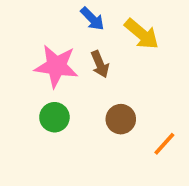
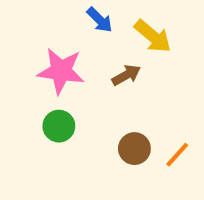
brown arrow: (100, 64) -> (126, 75), moved, turned -96
brown circle: (121, 119) -> (134, 149), moved

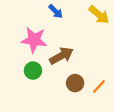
yellow arrow: (153, 36) -> (99, 15), moved
brown arrow: (126, 75) -> (61, 56), moved, size x1.5

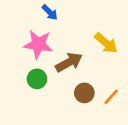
blue arrow: (56, 11) -> (50, 12), moved
yellow arrow: (99, 15) -> (106, 43), moved

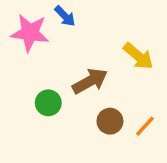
pink star: (38, 44) -> (30, 33), moved

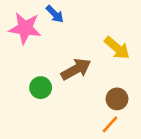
brown circle: (110, 121) -> (117, 99), moved
orange line: (145, 126) -> (110, 124), moved

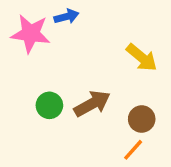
blue arrow: (55, 14) -> (66, 17), turned -60
brown arrow: (76, 69) -> (92, 104), moved

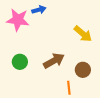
green circle: (49, 105) -> (20, 62), moved
orange line: (133, 150) -> (69, 88), moved, turned -48

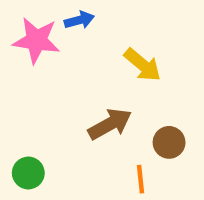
yellow arrow: (83, 34) -> (143, 65), moved
green circle: (20, 62) -> (28, 173), moved

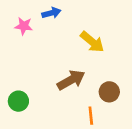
pink star: (36, 40) -> (24, 26), size x0.6
green circle: (28, 173) -> (18, 101), moved

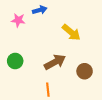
green circle: (18, 101) -> (15, 61), moved
orange line: (91, 116) -> (48, 90), moved

